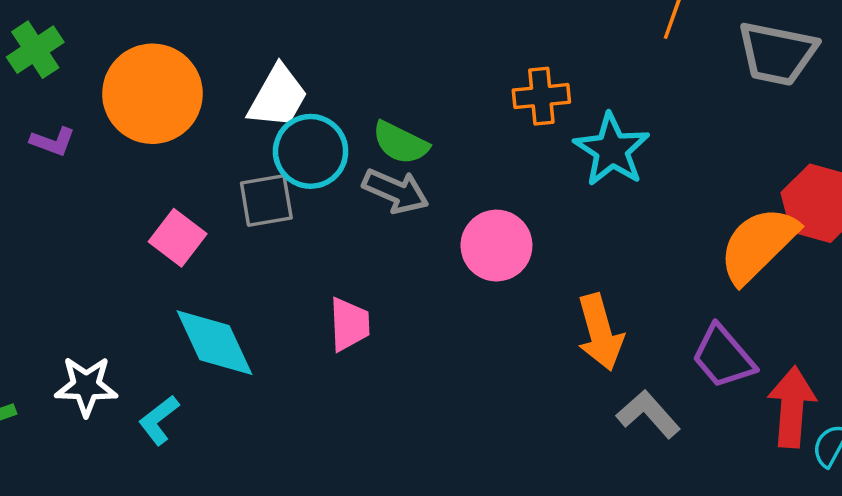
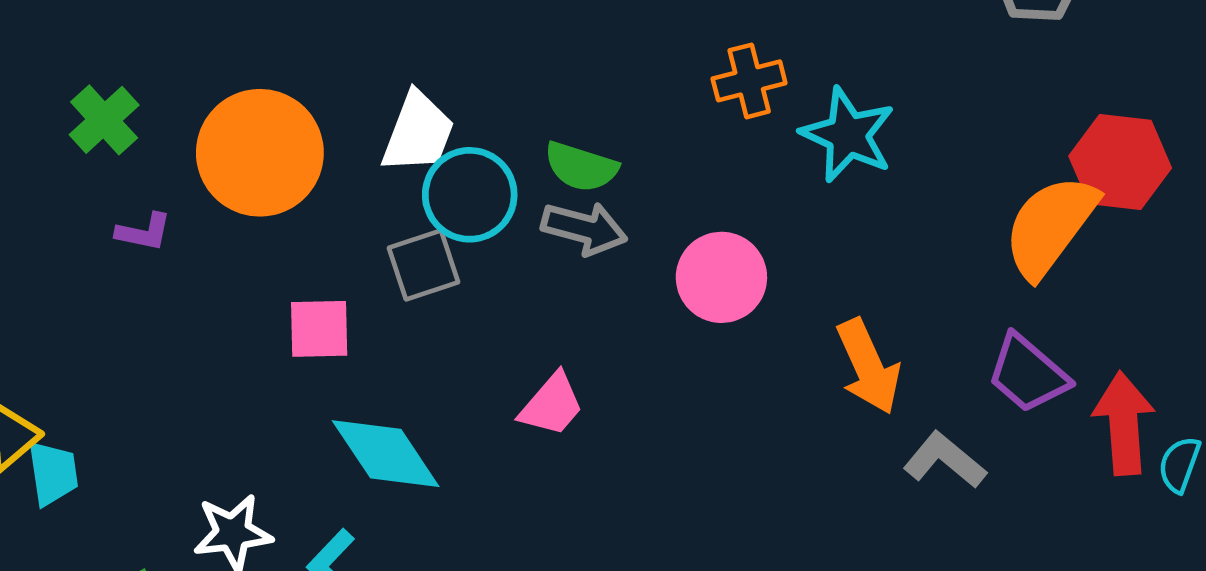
pink square: (178, 238) -> (319, 329), turned -30
pink trapezoid: (349, 324) -> (552, 405), turned 52

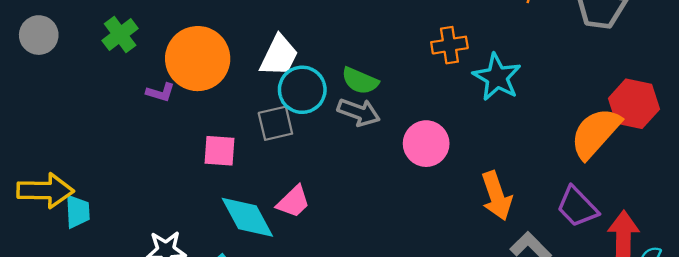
purple L-shape: (144, 232) -> (160, 92), moved
pink trapezoid: (552, 405) -> (293, 202), moved

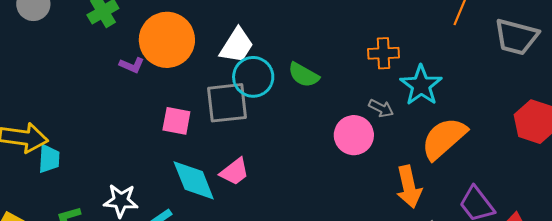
gray arrow: (359, 112) -> (381, 108), moved, size x0.7
gray square: (275, 123) -> (227, 103), size x1.4
orange semicircle: (595, 133) -> (444, 138), moved

